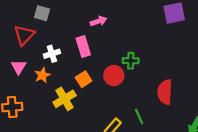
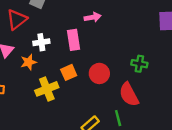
green cross: (131, 61) -> (139, 64), moved
red semicircle: (165, 92) -> (129, 94), moved, turned -40

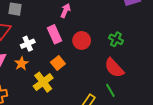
pink arrow: (93, 17) -> (65, 11), turned -40
green cross: (139, 64) -> (116, 39), turned 32
red circle: (99, 73) -> (82, 40), moved

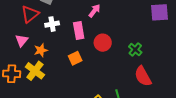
white cross: (28, 44) -> (52, 24), moved
red semicircle: (114, 68) -> (143, 76), moved
yellow cross: (43, 82) -> (35, 71), moved, turned -30

